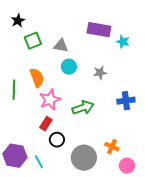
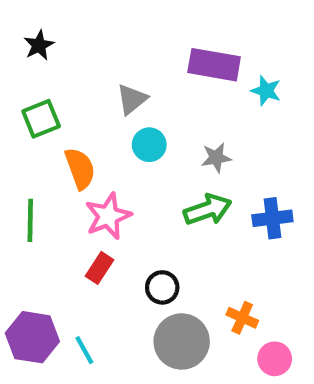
green square: (33, 41) -> (41, 119), moved
gray triangle: (61, 46) -> (132, 99), turned -49
green line: (14, 90) -> (30, 220), moved
green arrow: (83, 108) -> (208, 210), moved
black circle: (57, 140) -> (162, 287), moved

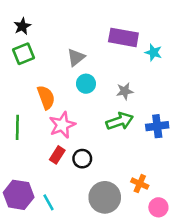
green square: (41, 119) -> (24, 54), moved
black circle: (162, 287) -> (82, 159), moved

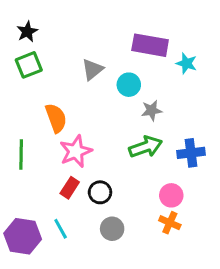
cyan circle: (86, 84) -> (129, 85), moved
gray circle: (105, 197) -> (112, 229), moved, size x0.6
cyan line: (49, 202) -> (61, 229), moved
pink circle: (158, 207) -> (171, 195), moved

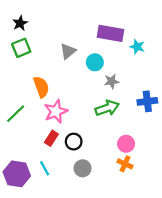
blue cross: (191, 153) -> (147, 101), moved
green line: (21, 154) -> (16, 114), turned 45

